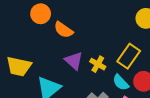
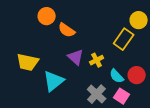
yellow rectangle: (129, 56) -> (124, 39), moved
yellow cross: (98, 64) -> (97, 60), turned 32

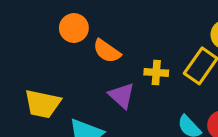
yellow cross: (97, 60) -> (156, 72), moved, turned 32

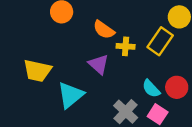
orange semicircle: (107, 51) -> (104, 30), moved

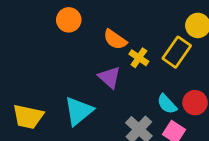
yellow cross: (126, 46) -> (139, 58), turned 30
yellow trapezoid: (37, 71) -> (28, 117), moved

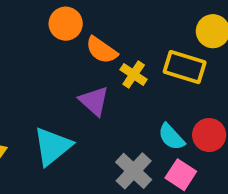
orange circle: (69, 20) -> (66, 24), moved
yellow rectangle: (177, 52) -> (185, 67), turned 72

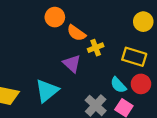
yellow rectangle: (185, 67) -> (134, 57), moved
yellow cross: (134, 75) -> (96, 48), turned 35

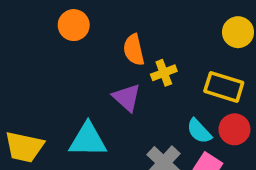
orange circle: (55, 17) -> (74, 25), moved
orange semicircle: (76, 33) -> (134, 50), turned 42
cyan triangle: (47, 91) -> (88, 140), turned 40

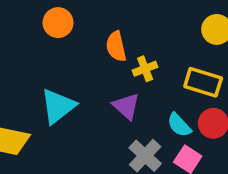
purple triangle: (127, 98) -> (126, 106), moved
cyan triangle: (88, 140) -> (58, 106), moved, turned -39

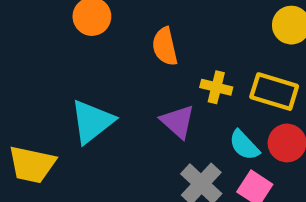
yellow cross: (145, 69) -> (216, 87), moved, turned 35

